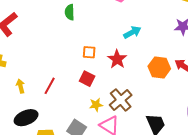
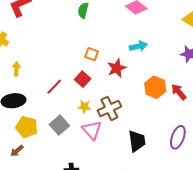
red line: (50, 86) -> (54, 87), moved

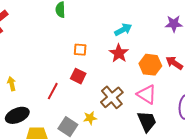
red star: (117, 68) -> (119, 53), moved
yellow star: (84, 107) -> (90, 118), moved
pink triangle: (92, 130) -> (147, 94), moved

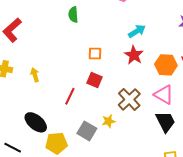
yellow arrow: (12, 84) -> (35, 75), moved
black ellipse: (17, 115) -> (36, 122), turned 65

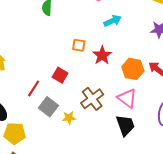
cyan arrow: (137, 31) -> (113, 21), moved
orange square: (95, 53) -> (79, 45), moved
gray square: (87, 131) -> (48, 107), moved

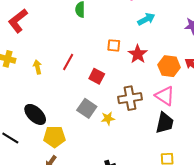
red line: (34, 88) -> (68, 62), moved
brown cross: (92, 99) -> (130, 98), turned 30
black trapezoid: (125, 125) -> (165, 123), turned 35

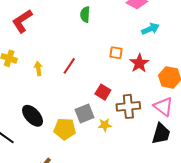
red square: (97, 76) -> (103, 92), moved
gray square: (87, 108) -> (84, 114), turned 30
yellow pentagon: (54, 137) -> (65, 129), moved

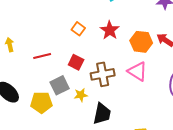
orange square: (116, 53) -> (78, 29), moved, turned 32
red line: (69, 66) -> (42, 56), moved, turned 48
black trapezoid: (161, 134) -> (102, 114), moved

